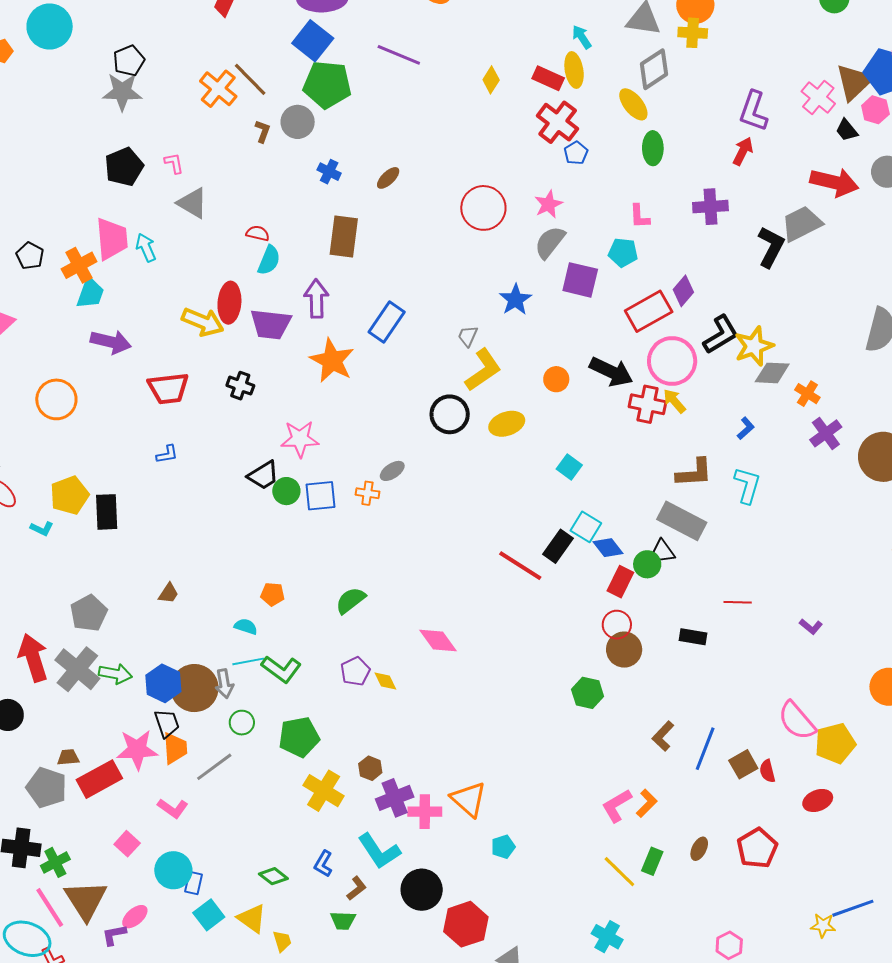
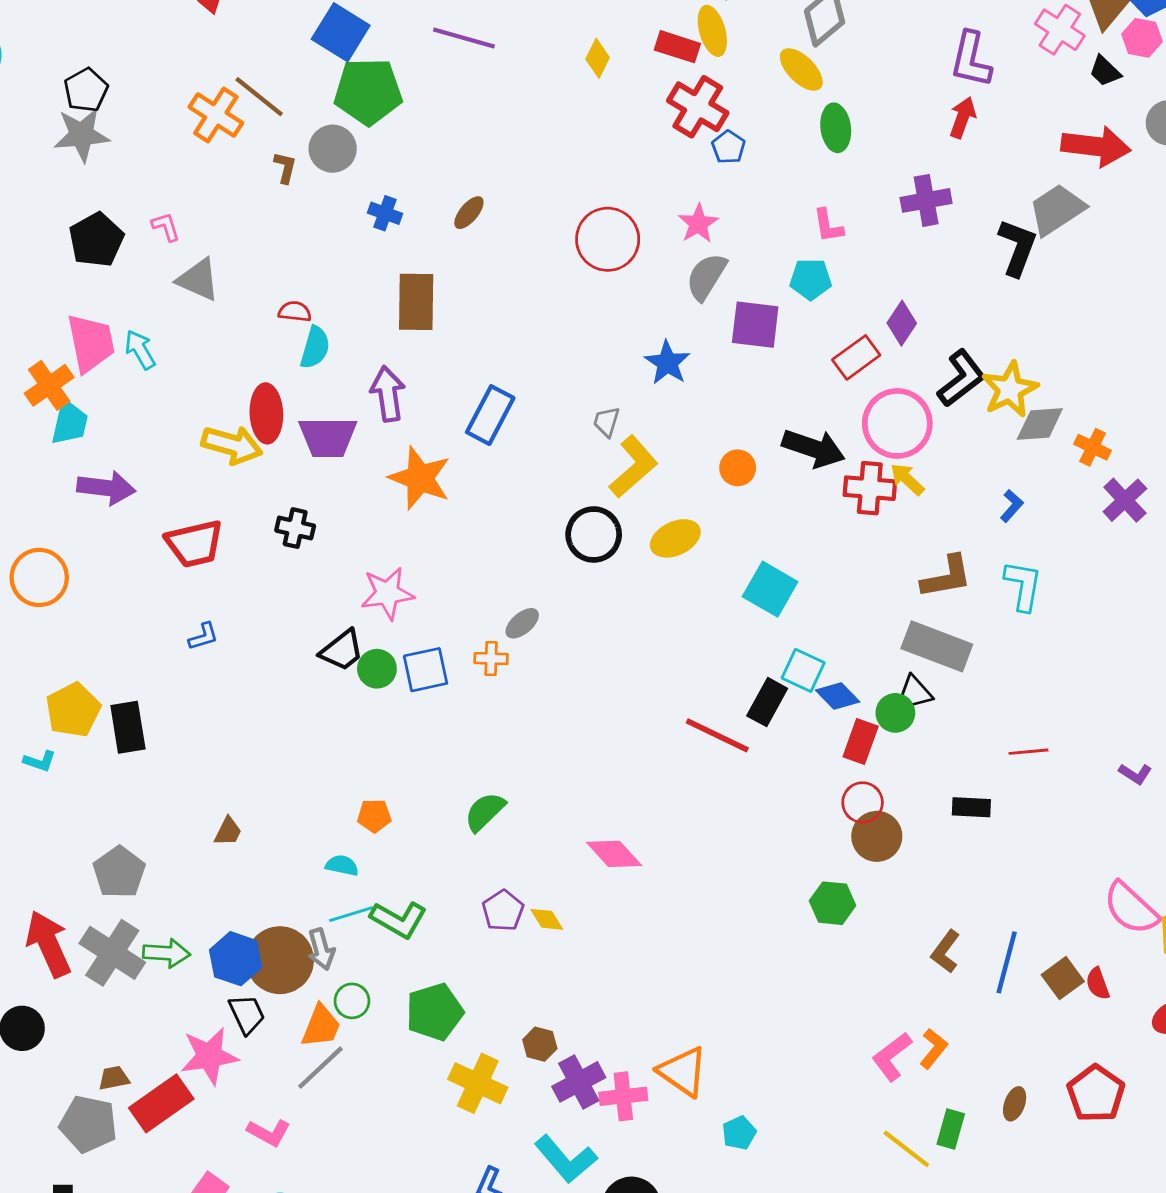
red rectangle: (649, 311) -> (856, 357), size x0.7
cyan square: (569, 467) -> (770, 589), size x1.5
orange trapezoid: (175, 748) -> (321, 1026), moved, turned 32

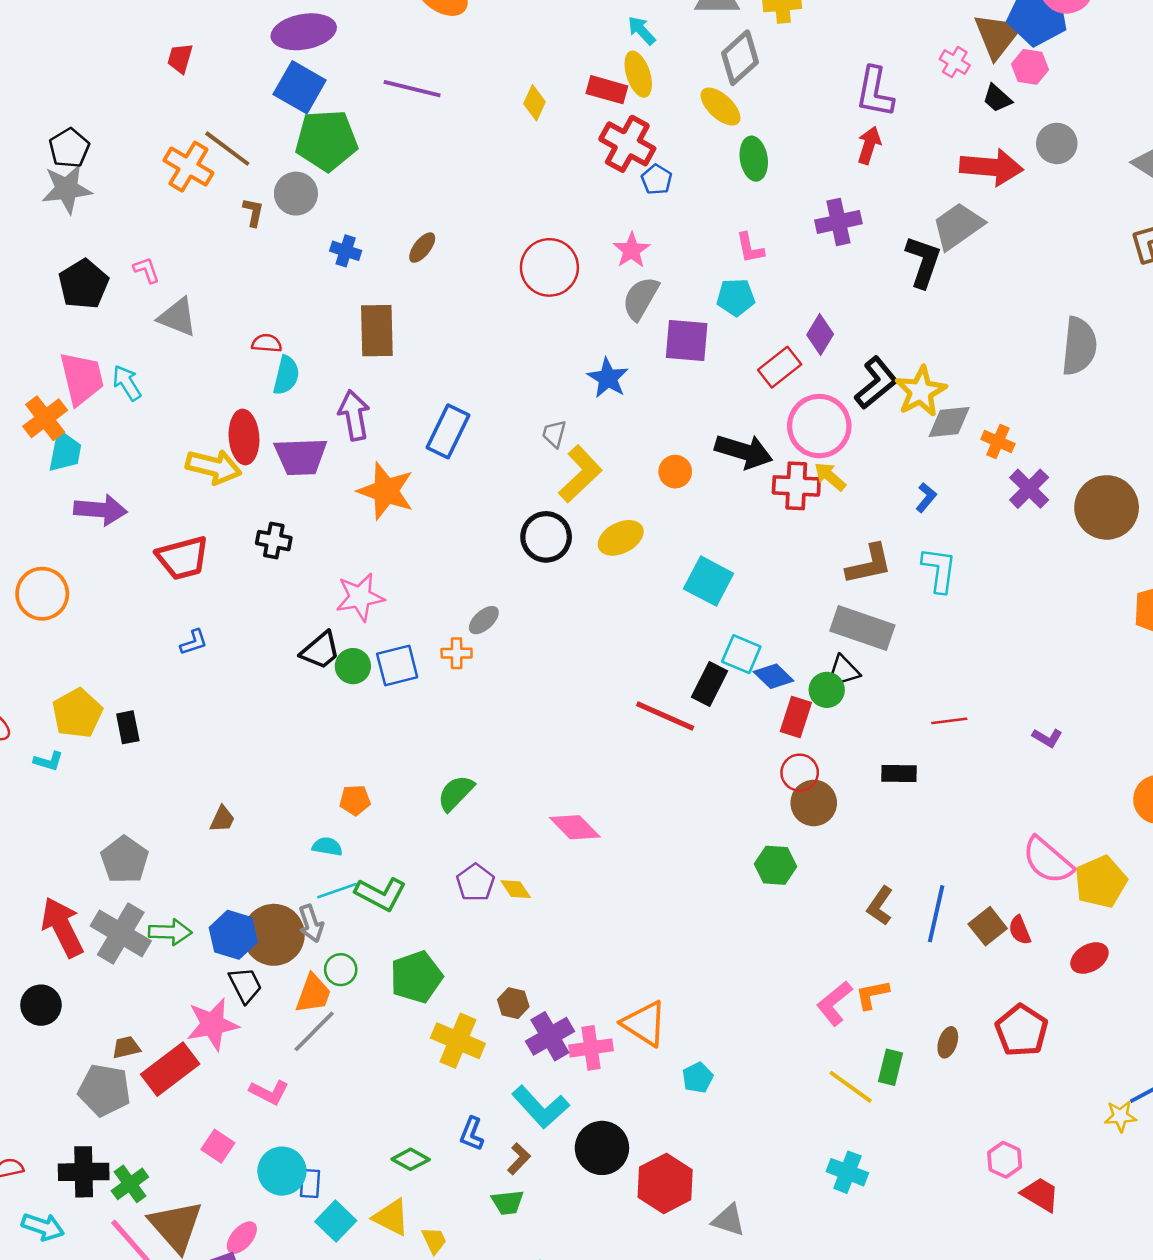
pink cross: (1060, 30) -> (955, 62), size x0.7
black rectangle: (128, 727) -> (128, 727), size x0.7
orange L-shape: (934, 1049) -> (872, 995), turned -138

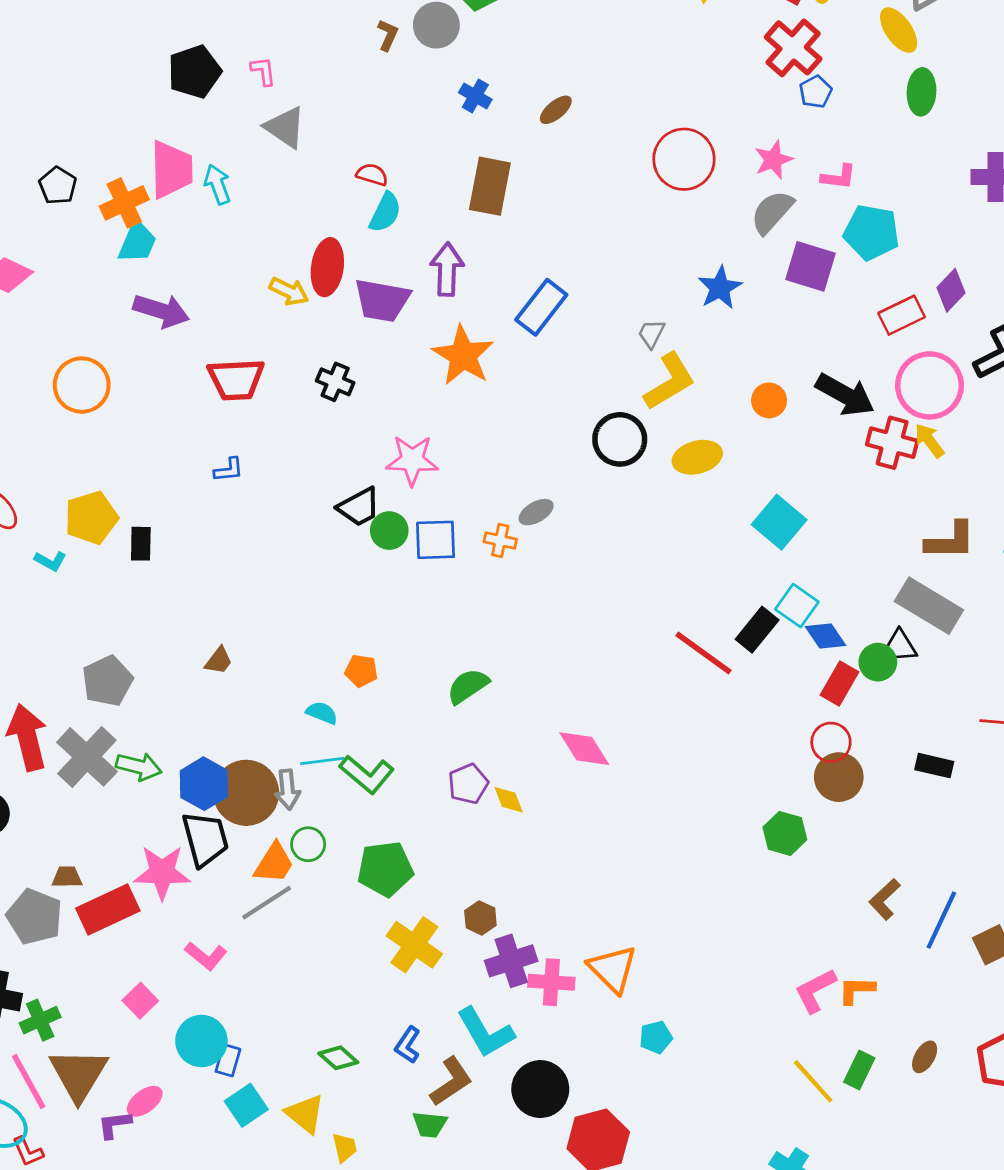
pink L-shape: (750, 248) -> (839, 177), moved, turned -84
cyan pentagon: (736, 297) -> (871, 232), size x1.4
yellow arrow: (214, 467) -> (289, 291), size x0.7
black trapezoid: (245, 985) -> (205, 839), size x1.4
brown L-shape: (519, 1159) -> (451, 1082), size x1.5

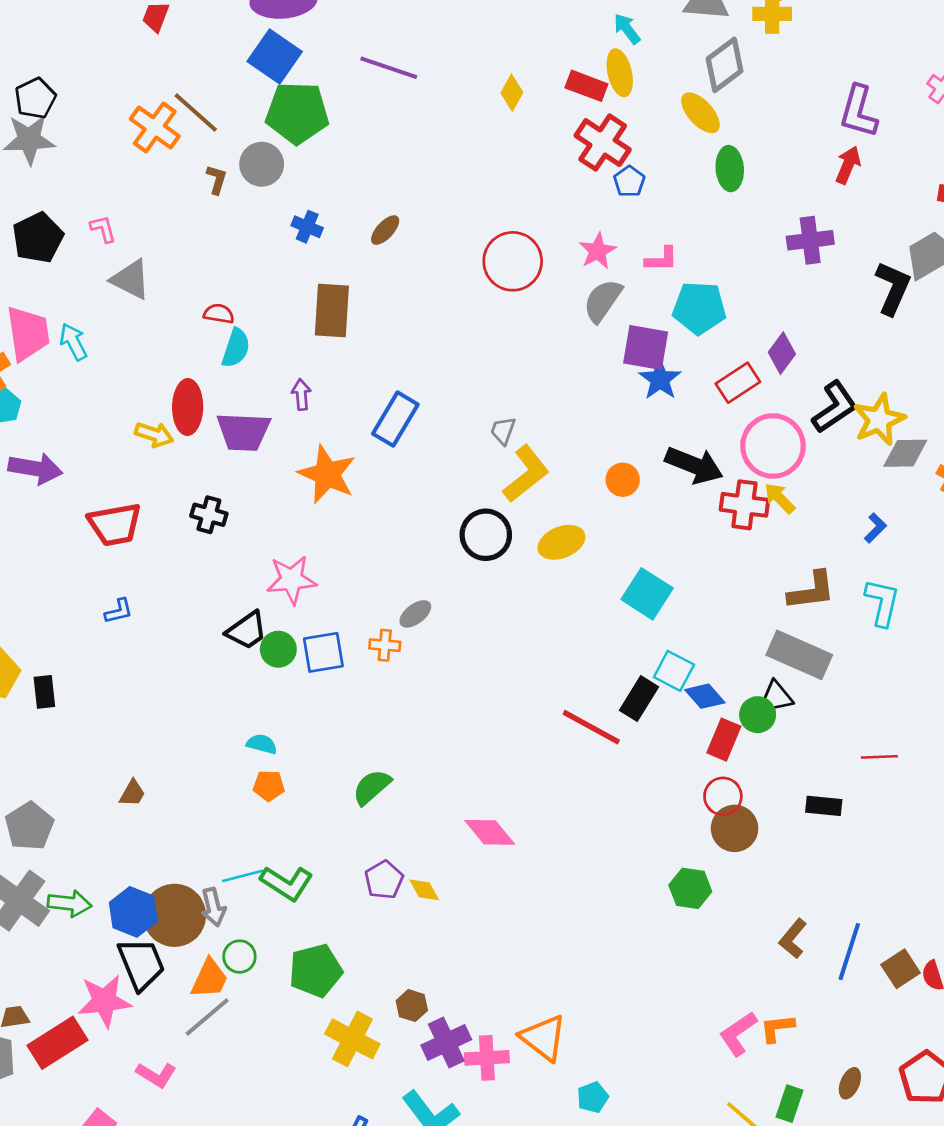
purple arrow: (447, 269) -> (301, 394), size x0.6
blue star: (720, 288) -> (660, 379), moved
cyan semicircle: (322, 713) -> (262, 744), moved

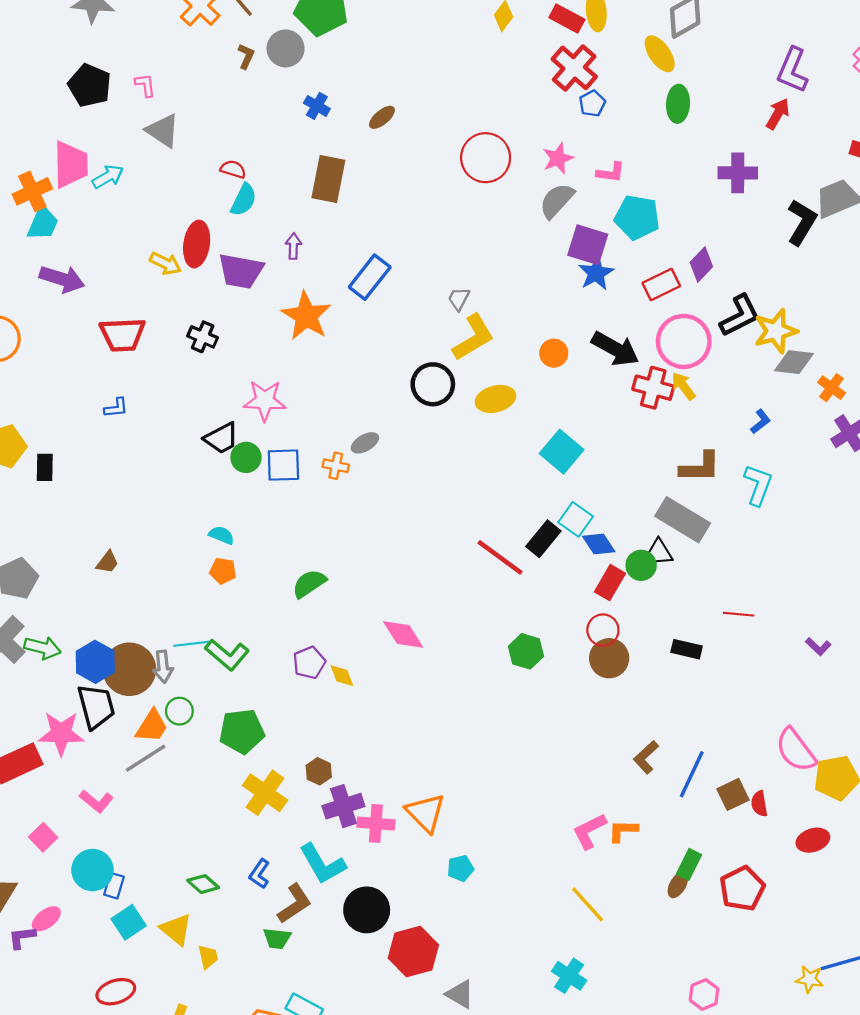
black pentagon: (38, 238) -> (90, 85), turned -30
cyan arrow: (73, 342) -> (108, 177), turned 80
green hexagon: (690, 888) -> (526, 651), moved
green rectangle: (789, 1104) -> (689, 864), moved

